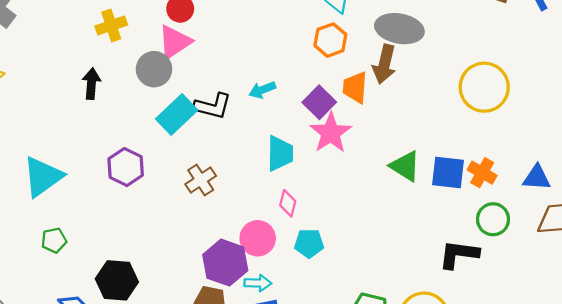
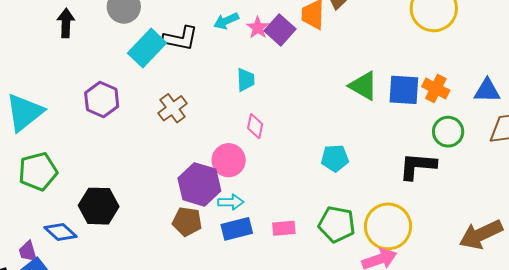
pink star: (331, 133) -> (258, 28), moved, size x0.6
cyan trapezoid: (280, 153) -> (246, 80), size x0.7
green pentagon: (54, 240) -> (38, 172), size x1.6
cyan pentagon: (309, 243) -> (335, 158), moved

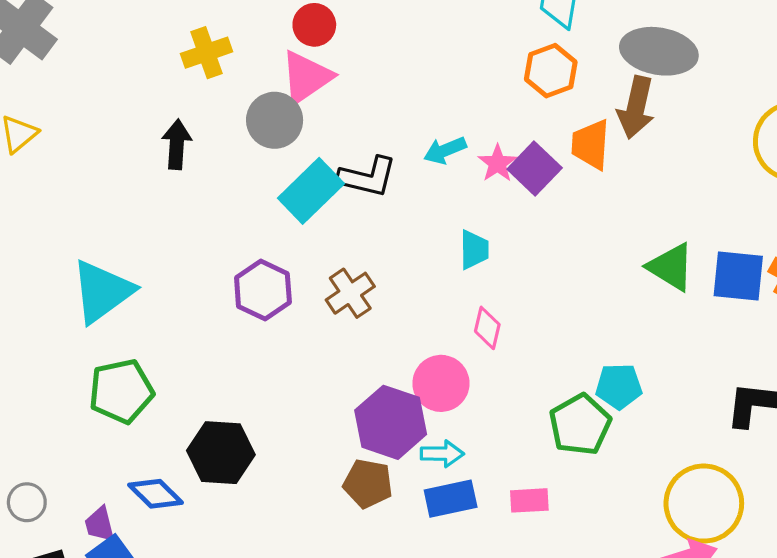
purple hexagon: (102, 100) -> (263, 290), moved
green pentagon: (337, 224) -> (580, 425), moved, turned 30

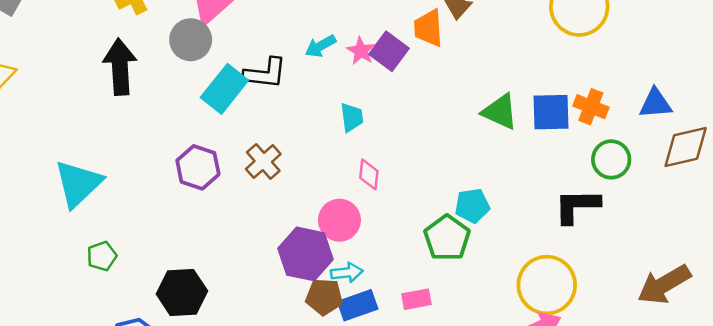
black arrow: (177, 144) -> (120, 67), size x1.5
green pentagon: (121, 391) -> (102, 256), size x0.6
brown pentagon: (368, 484) -> (324, 297), moved

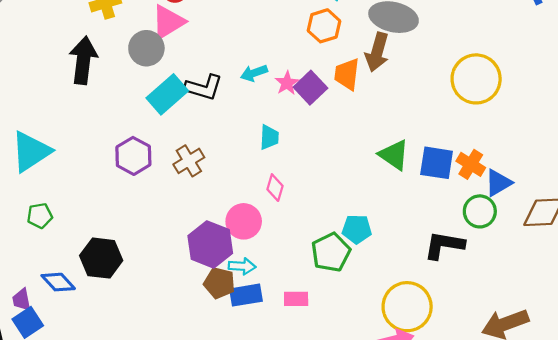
blue triangle: (655, 104) -> (498, 183), moved, turned -36

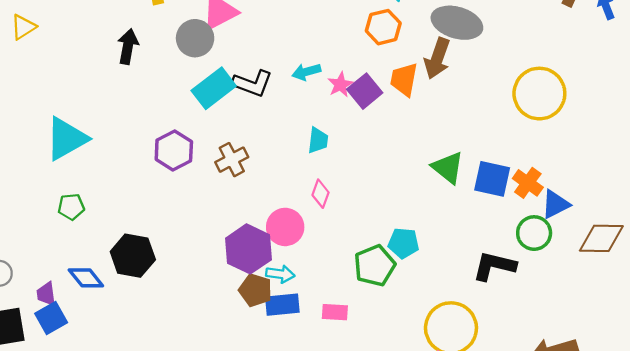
black arrow: (83, 60) -> (128, 46), size x0.7

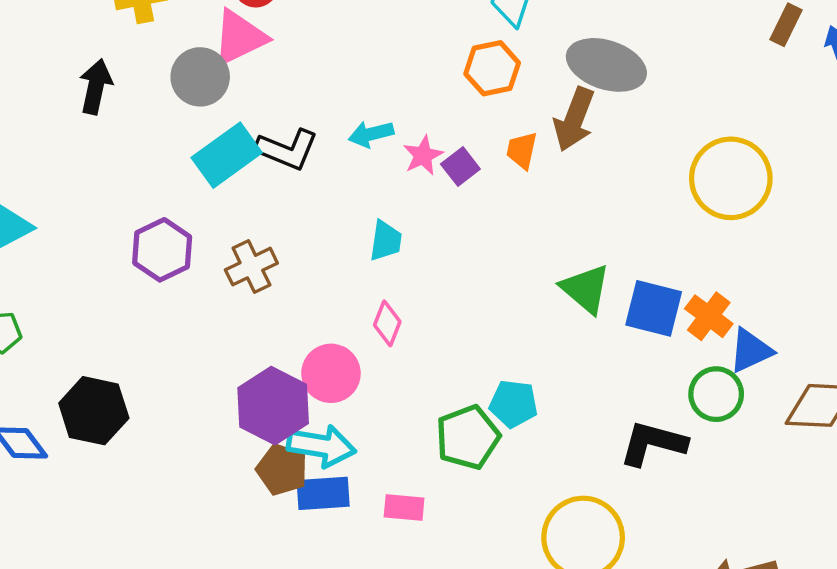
orange trapezoid: (404, 79) -> (522, 150), size x0.7
purple square: (365, 91) -> (460, 167), size x0.7
cyan arrow: (280, 274) -> (321, 446), size x1.5

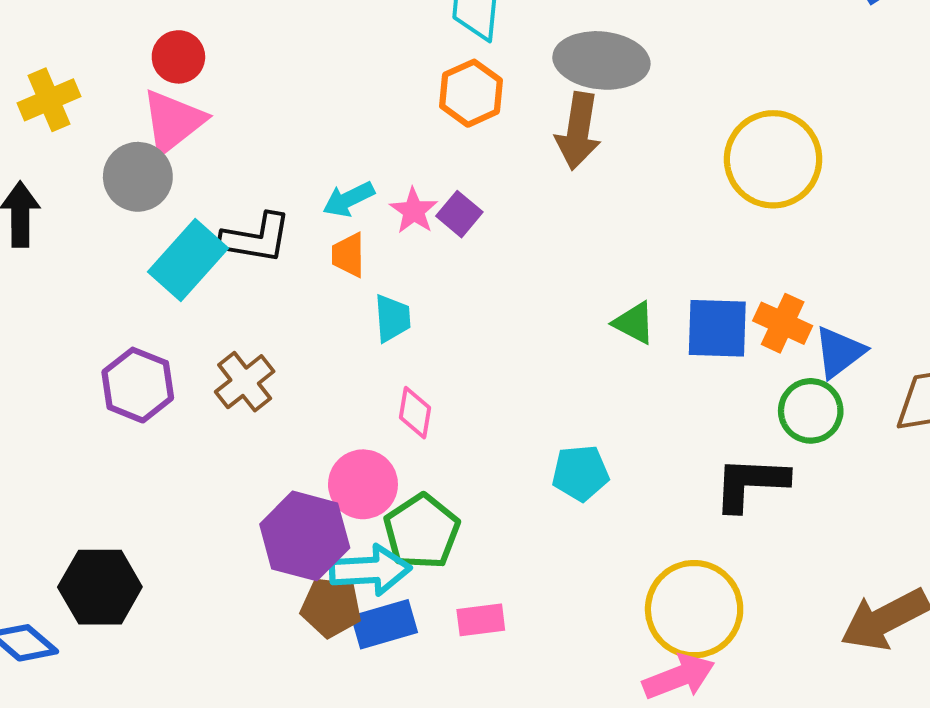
orange trapezoid: (522, 150) -> (348, 255), moved
green triangle: (586, 289) -> (634, 323), size x0.7
green pentagon: (468, 437) -> (422, 532), moved

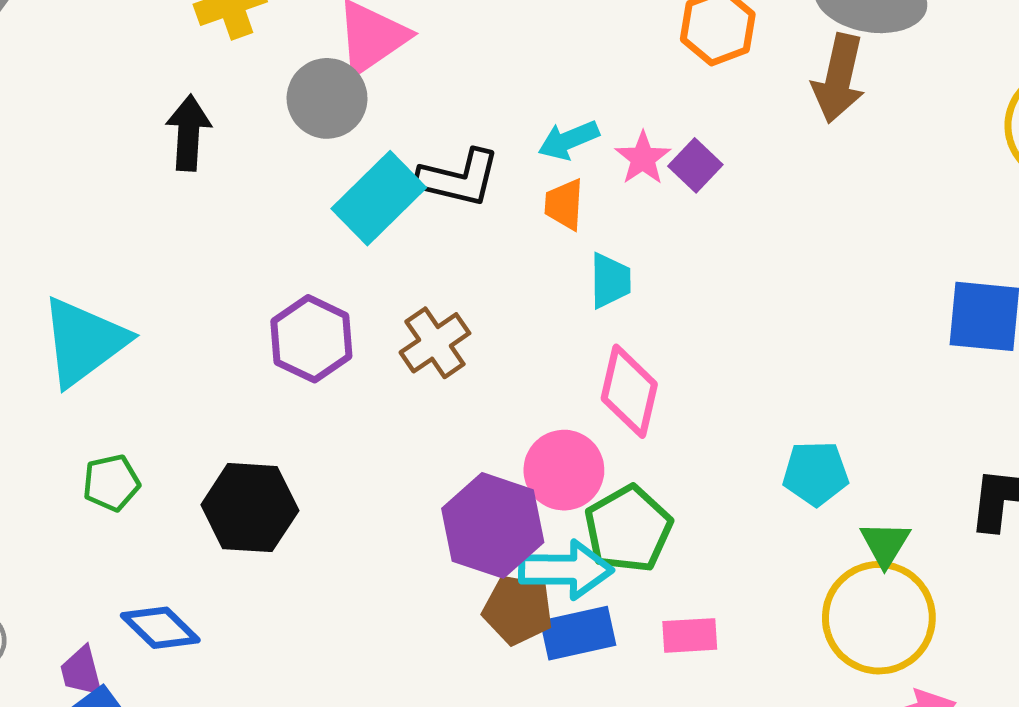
green triangle: (634, 323) -> (885, 544), moved, turned 30
pink diamond: (415, 413) -> (629, 391), size x1.5
black hexagon: (100, 587) -> (250, 508), moved
yellow circle: (694, 609) -> (879, 618), moved

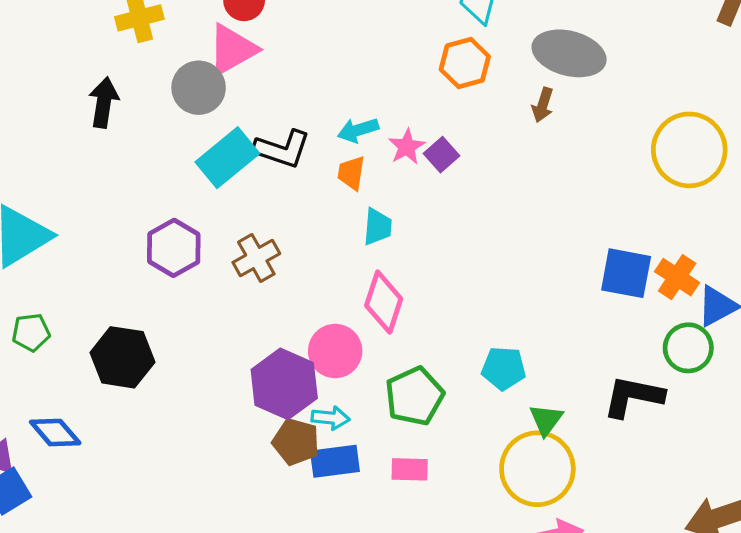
brown arrow: (839, 78) -> (543, 105), size x0.6
green pentagon: (628, 529) -> (415, 396), moved
cyan arrow: (566, 570) -> (331, 418), size x0.6

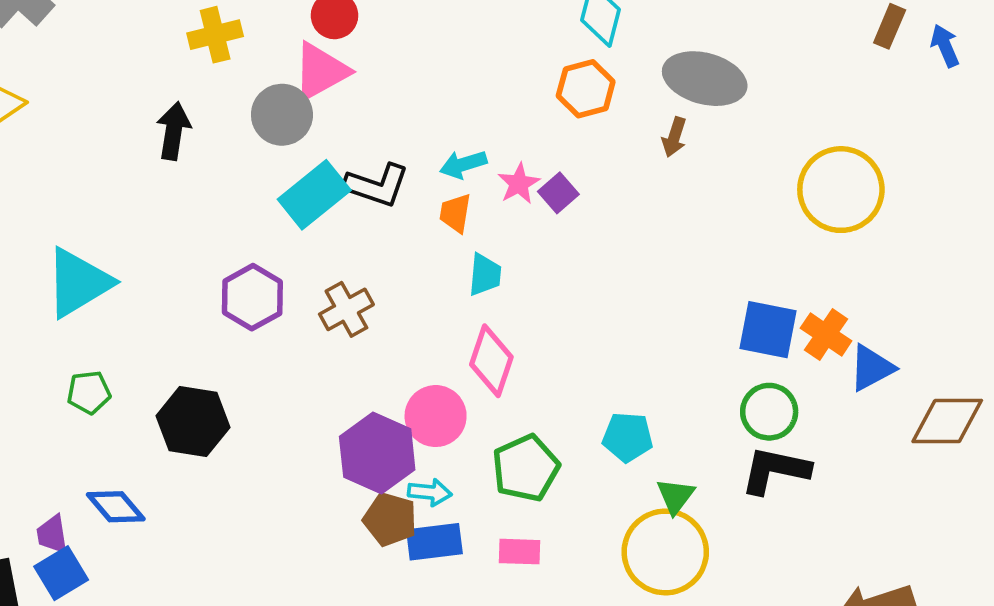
green circle: (688, 348) -> (769, 412), moved

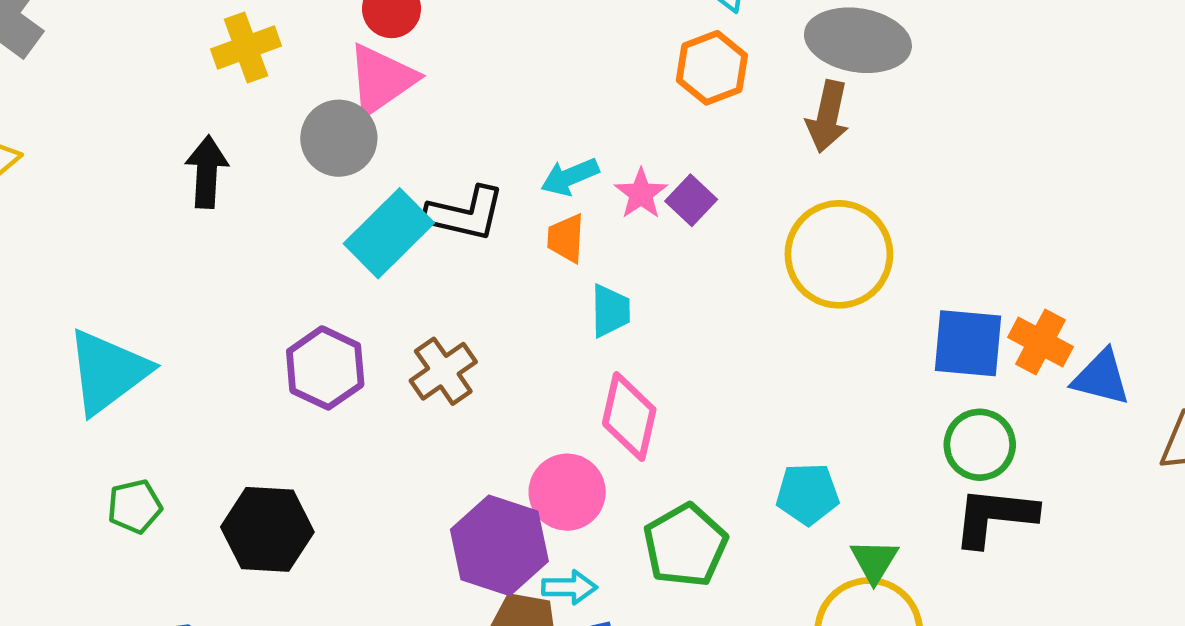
brown arrow: (674, 137) -> (828, 117), size x1.4
yellow circle: (841, 190) -> (839, 254), moved
blue triangle: (872, 368) -> (1101, 378), turned 48

